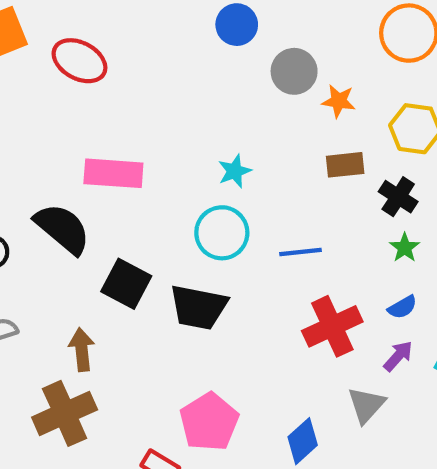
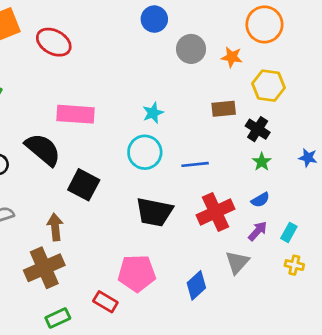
orange star: (339, 101) -> (232, 57), moved
black trapezoid: (198, 307) -> (154, 212), moved
pink pentagon: (209, 422) -> (137, 273), turned 30

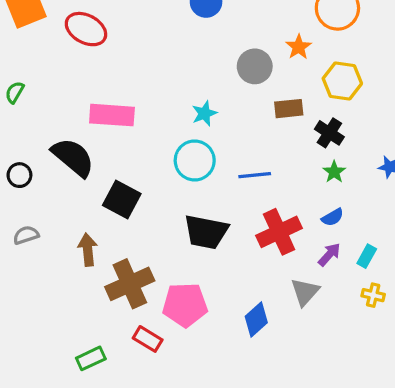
gray circle: (191, 49) -> (255, 66), moved
orange star: (232, 57) -> (299, 47), turned 30
brown cross: (44, 268) -> (130, 284), moved

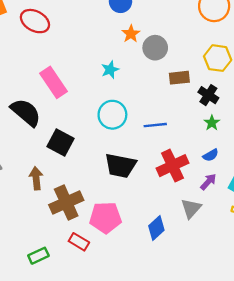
orange star: (299, 47) -> (131, 34), moved
cyan star: (204, 113) -> (110, 70), moved
pink rectangle: (112, 115) -> (53, 82), turned 52

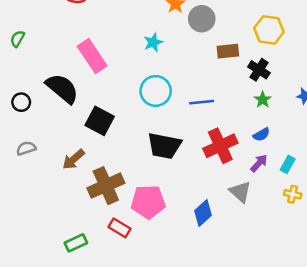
brown arrow: (36, 178) -> (73, 159), turned -125
gray triangle: (191, 208) -> (240, 192), turned -30

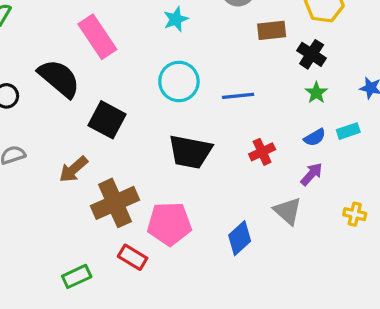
red cross: (220, 146) -> (262, 152), size x0.6
cyan rectangle: (288, 164) -> (348, 131), moved, turned 42

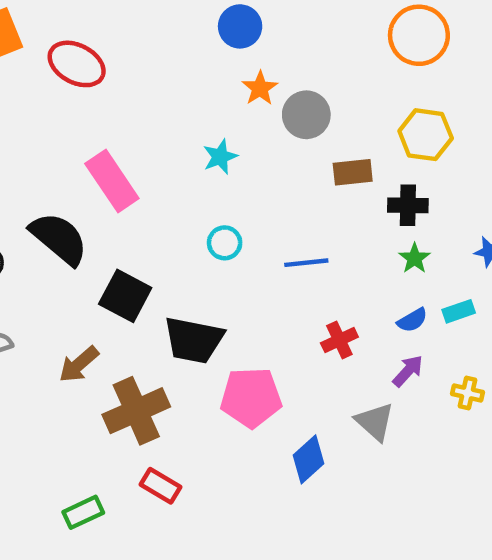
black cross: (312, 54) -> (408, 205), turned -32
cyan circle: (179, 81) -> (225, 243), size x0.6
black trapezoid: (190, 152) -> (194, 340), moved
yellow cross: (355, 214) -> (468, 393), moved
pink pentagon: (169, 224) -> (251, 397), moved

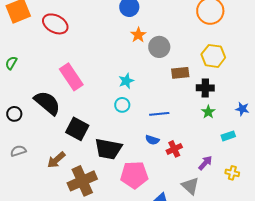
cyan star: (220, 157) -> (126, 81), moved
blue semicircle: (412, 320) -> (152, 140), moved, turned 48

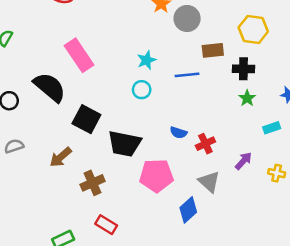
blue line: (159, 114) -> (187, 75), moved
brown cross: (82, 181) -> (93, 183), size x0.7
gray triangle: (190, 186) -> (209, 182), moved

